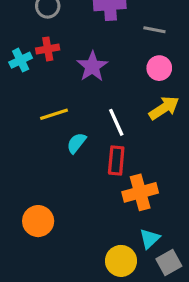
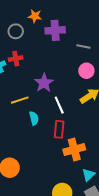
purple star: (92, 66) -> (44, 83), moved
cyan semicircle: (76, 143) -> (34, 118), turned 128
cyan triangle: (150, 239) -> (88, 175), moved

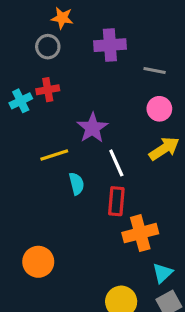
orange star: (35, 16) -> (62, 18), moved

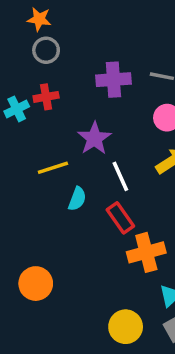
orange star: (62, 18) -> (39, 19), moved
purple cross: (110, 45) -> (113, 80), moved
cyan semicircle: (77, 184) -> (77, 199), turned 35
red rectangle: (116, 201) -> (120, 218), turned -40

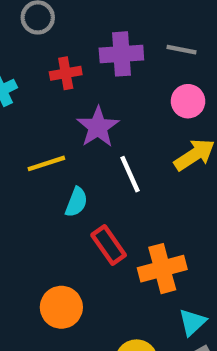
red cross: (46, 97) -> (66, 73), moved
red rectangle: (120, 218) -> (109, 245), moved
orange circle: (36, 284) -> (61, 307), moved

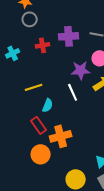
purple star: (98, 127) -> (81, 70), moved, turned 30
red rectangle: (109, 245) -> (39, 125), moved
orange cross: (162, 269) -> (61, 136), moved

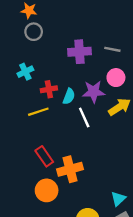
red cross: (43, 45) -> (49, 89), moved
cyan cross: (13, 53) -> (25, 72), moved
cyan semicircle: (48, 105) -> (69, 96), moved

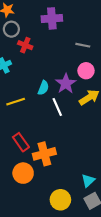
purple cross: (79, 52) -> (52, 18), moved
red cross: (49, 89) -> (25, 45), moved, turned 32
purple star: (94, 92) -> (66, 84), turned -30

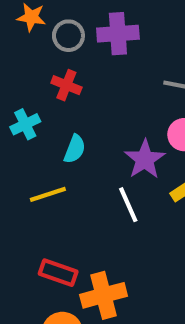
gray circle: (11, 29) -> (68, 36), moved
cyan semicircle: (43, 88) -> (75, 149), moved
red rectangle: (21, 142) -> (58, 273), turned -36

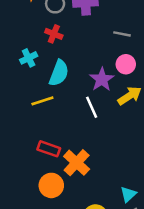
cyan semicircle: (75, 149) -> (59, 73), size x1.5
orange cross: (104, 295) -> (77, 163), turned -32

